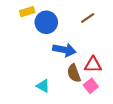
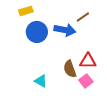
blue circle: (46, 22) -> (37, 32), moved
blue arrow: (64, 50) -> (65, 30), moved

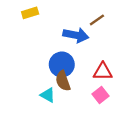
blue circle: (37, 32) -> (62, 64), moved
brown semicircle: (70, 69) -> (63, 81), moved

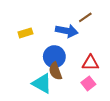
yellow rectangle: (30, 13) -> (25, 33), moved
cyan triangle: (48, 95) -> (42, 83), size x1.5

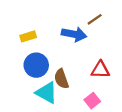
blue circle: (54, 57) -> (36, 65), moved
pink square: (88, 83) -> (92, 101), moved

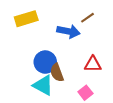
yellow rectangle: (28, 36) -> (26, 19), moved, size x1.5
blue circle: (36, 65) -> (45, 62), moved

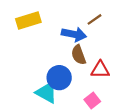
blue circle: (45, 62) -> (59, 78), moved
brown semicircle: (57, 73) -> (79, 55), moved

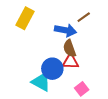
yellow rectangle: (28, 21) -> (25, 18), turned -45
red triangle: (100, 70) -> (71, 62), moved

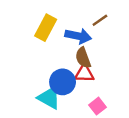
yellow rectangle: (25, 18) -> (46, 28), moved

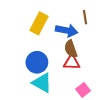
brown line: (100, 20) -> (85, 17), turned -64
blue circle: (63, 82) -> (37, 62), moved

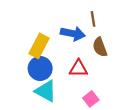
yellow rectangle: (39, 23) -> (39, 46), moved
brown semicircle: (71, 49) -> (100, 47), moved

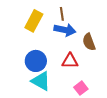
brown line: (93, 19) -> (62, 14), moved
yellow rectangle: (39, 46) -> (34, 21), moved

